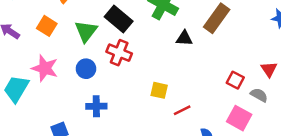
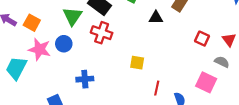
orange square: (47, 26) -> (32, 23), moved
blue circle: (86, 69) -> (64, 44), moved
red square: (235, 80) -> (202, 39), moved
red line: (182, 110) -> (157, 88), moved, turned -48

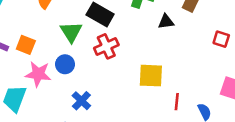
red cross: (102, 33) -> (106, 46), turned -36
yellow square: (137, 63) -> (151, 76), size x1.5
blue cross: (85, 79) -> (81, 101), moved, turned -35

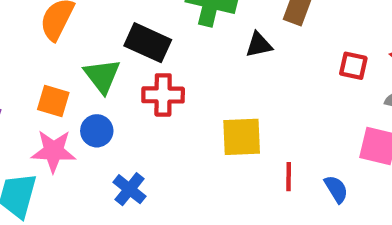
orange square: (26, 45) -> (53, 101), moved
red cross: (106, 46) -> (163, 95), turned 30

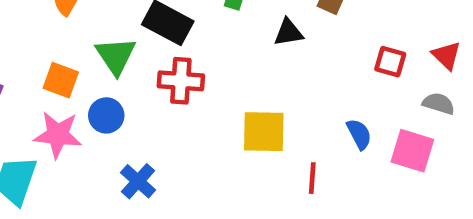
blue semicircle: (336, 189) -> (359, 134), moved

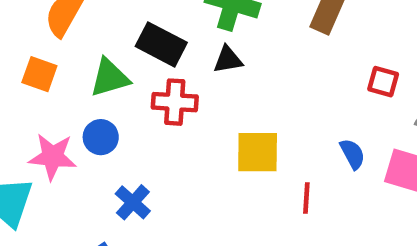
black triangle: (289, 32) -> (228, 60), moved
green triangle: (116, 56) -> (110, 78), turned 48
orange square: (61, 80) -> (39, 74), moved

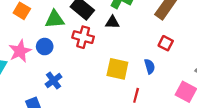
red square: (383, 82) -> (166, 43), moved
blue semicircle: (353, 154) -> (150, 66), moved
pink star: (53, 157) -> (20, 51), turned 30

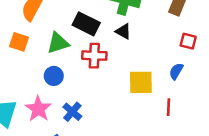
black triangle: (112, 22) -> (123, 31), turned 40
pink star: (20, 51) -> (38, 109), moved
blue semicircle: (150, 66) -> (176, 71), turned -120

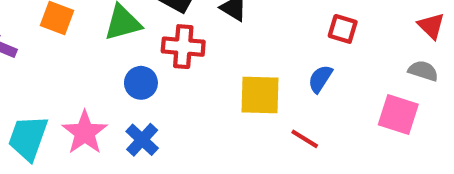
blue circle: (54, 76) -> (141, 83), moved
red line: (168, 107) -> (305, 139), turned -63

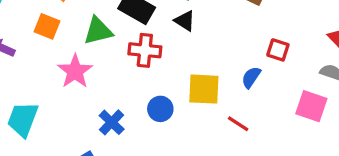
red square: (343, 29) -> (278, 50), moved
blue circle: (141, 83) -> (160, 109), moved
pink star: (85, 133) -> (75, 71), moved

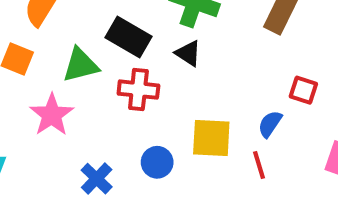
red line: (238, 124) -> (259, 165), moved, turned 40

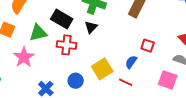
black triangle: (188, 53) -> (91, 27), turned 40
yellow square: (211, 138) -> (102, 69), turned -35
red line: (259, 165) -> (126, 82), turned -48

